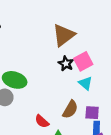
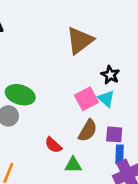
pink square: (83, 61) -> (86, 99), moved
black star: (66, 64) -> (110, 75), moved

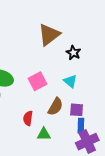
black star: (110, 75) -> (73, 53), moved
pink square: (86, 99) -> (37, 81), moved
red semicircle: (53, 145) -> (28, 118), turned 56

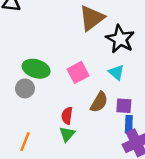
black star: (73, 53) -> (120, 39), size x1.6
green triangle: (44, 134) -> (67, 134), moved, turned -48

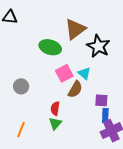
green ellipse: (36, 69) -> (50, 47), moved
cyan triangle: (116, 72) -> (84, 73), moved
brown semicircle: (99, 102) -> (75, 89), moved

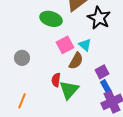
purple square: (101, 100) -> (102, 72), turned -32
blue rectangle: (105, 115) -> (106, 87), turned -32
green triangle: (55, 124) -> (69, 90), moved, size x1.5

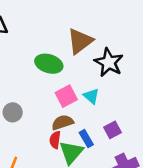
brown semicircle: (76, 61) -> (63, 122), moved, turned -138
blue rectangle: (106, 87) -> (86, 139), moved

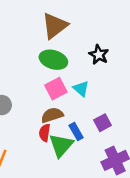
brown triangle: (80, 41) -> (55, 26), moved
black star: (109, 62) -> (99, 55), size x0.7
green ellipse: (49, 64) -> (53, 60), moved

